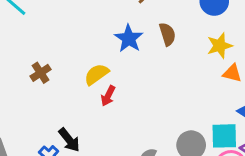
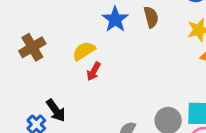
brown cross: (41, 73) -> (32, 47), size x1.4

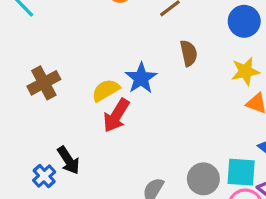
blue star: (115, 19) -> (141, 78), moved
red arrow: (94, 71) -> (116, 115), size x1.5

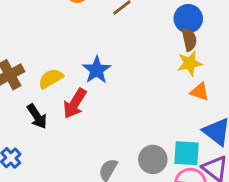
brown semicircle: (189, 53) -> (189, 40), moved
yellow semicircle: (106, 90) -> (51, 79), moved
black arrow: (69, 160) -> (37, 116), moved

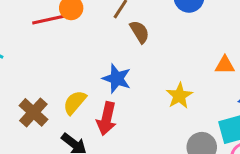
brown semicircle: (189, 40) -> (140, 32), moved
yellow star: (190, 63) -> (179, 96), moved

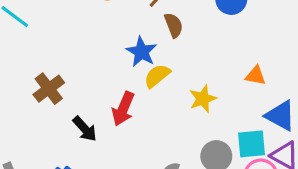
blue star: (117, 79) -> (141, 52), moved
yellow semicircle: (75, 102) -> (157, 76), moved

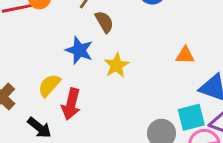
yellow semicircle: (157, 76) -> (49, 85), moved
yellow star: (203, 99) -> (117, 65), moved

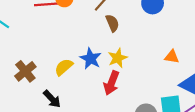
blue star: (79, 50) -> (91, 59), moved
red arrow: (71, 104) -> (111, 83), moved

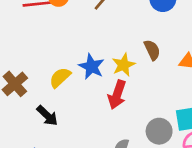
brown semicircle: (112, 23) -> (152, 50), moved

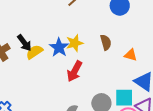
yellow star: (124, 65) -> (75, 43), moved
black arrow: (47, 116) -> (24, 43), moved

